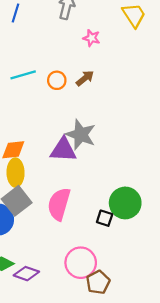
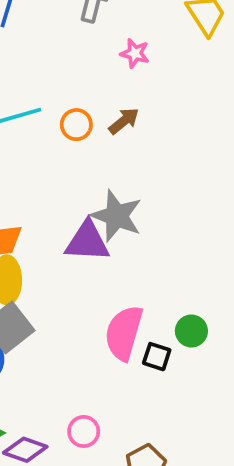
green circle: (125, 203) -> (191, 331), size x0.6
pink semicircle: (59, 204) -> (124, 333), moved
pink circle: (81, 263) -> (84, 431), moved, size x0.6

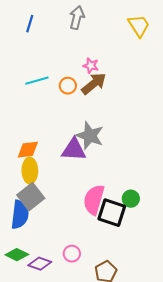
pink star: (135, 53) -> (91, 66), moved
brown arrow: (124, 121) -> (94, 84), size x1.5
black square: (157, 357) -> (112, 213), size x1.8

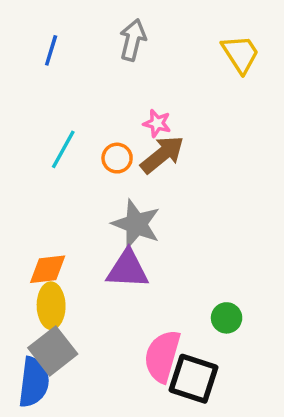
cyan line: (37, 81) -> (63, 149), turned -45
gray star: (90, 136) -> (136, 224), moved
green circle: (131, 199) -> (227, 318), moved

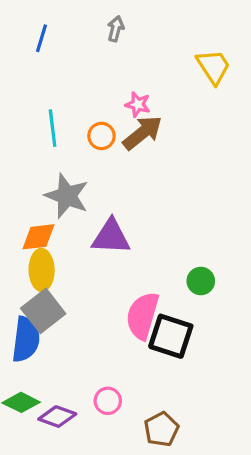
gray arrow: (133, 40) -> (116, 29), size x0.7
yellow trapezoid: (240, 54) -> (213, 67), moved
cyan line: (63, 149) -> (53, 128), turned -36
gray star: (136, 224) -> (67, 196), moved

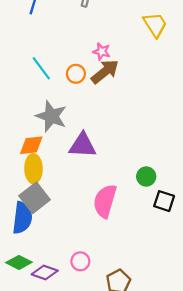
cyan line: (53, 128) -> (41, 68), turned -30
black square: (171, 336) -> (164, 201), moved, size x0.7

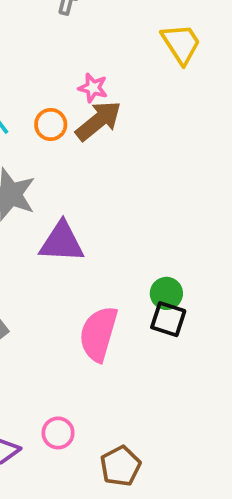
black square: (164, 201) -> (168, 319), moved

